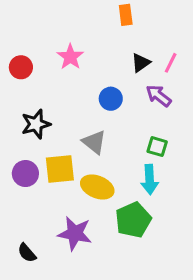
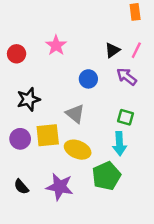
orange rectangle: (126, 15) -> (135, 12), moved
black semicircle: (27, 253) -> (21, 187), moved

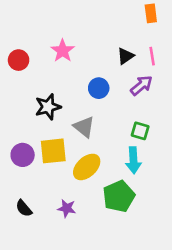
pink line: (136, 50) -> (152, 56), turned -35
purple arrow: (127, 77) -> (141, 85), turned 102
black star: (29, 99) -> (48, 107), moved
yellow ellipse: (78, 150) -> (87, 167), turned -65
purple star: (60, 187) -> (67, 208), size x0.6

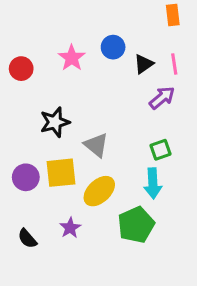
blue circle: (99, 88) -> (113, 47), moved
green square: (140, 131) -> (161, 150), turned -36
purple star: (67, 208) -> (70, 228), moved, turned 30

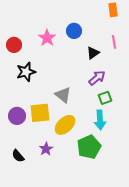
black triangle: (144, 64) -> (93, 53), moved
purple arrow: (162, 98) -> (97, 78), moved
black star: (55, 122) -> (26, 72), moved

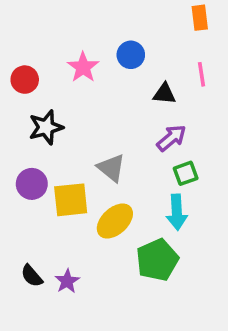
black triangle: (93, 53) -> (164, 94), turned 40
purple circle: (17, 116) -> (32, 184), moved
purple star: (46, 149) -> (67, 281), moved

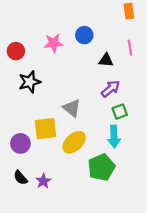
pink star: (83, 67) -> (54, 43), turned 30
purple circle: (32, 184) -> (20, 143), moved

